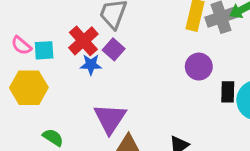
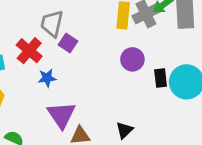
purple square: (114, 49) -> (68, 43), moved
blue star: (91, 65) -> (47, 78), moved

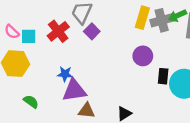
blue star: (47, 78) -> (65, 74), moved
purple triangle: (61, 115) -> (74, 90), turned 45

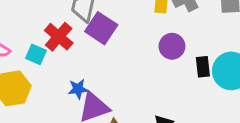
purple square: (92, 31) -> (101, 28), size x1.5
cyan square: (29, 36) -> (36, 54), moved, turned 35

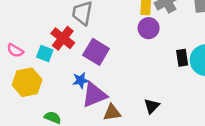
purple square: (101, 28) -> (96, 52), moved
purple circle: (172, 46) -> (149, 28), moved

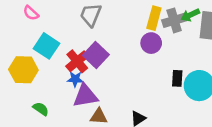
red cross: (63, 38) -> (77, 61), moved
pink semicircle: (15, 50) -> (31, 13), moved
cyan square: (45, 54) -> (47, 46), size x1.5

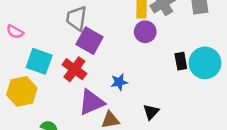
purple square: (96, 55) -> (90, 41), moved
blue star: (75, 79) -> (119, 82), moved

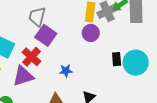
purple triangle: (92, 102) -> (23, 76), moved

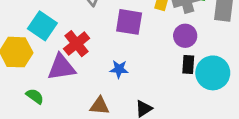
purple circle: (91, 33) -> (185, 36), moved
purple square: (46, 35) -> (129, 22), moved, turned -35

